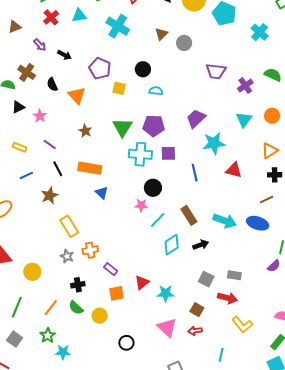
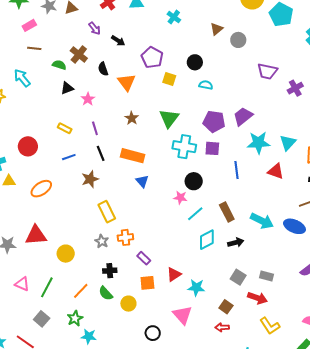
cyan cross: (118, 26) -> (174, 17), size x0.6
cyan triangle: (244, 120) -> (288, 143), moved
purple pentagon: (154, 126) -> (214, 121), moved
purple line: (50, 144) -> (95, 128), turned 32
pink triangle: (167, 327) -> (182, 315), moved

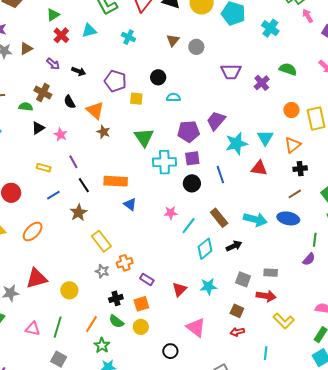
brown star: (132, 118) -> (103, 132), moved
black circle: (194, 181) -> (192, 183), moved
orange square: (147, 283) -> (141, 304), moved
cyan star: (196, 288) -> (208, 287), moved
green star: (75, 318) -> (102, 345), moved

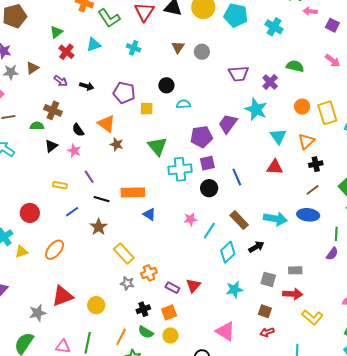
pink arrow: (308, 16) -> (310, 11), turned -48
black semicircle: (70, 102) -> (78, 130), moved
cyan star: (236, 144) -> (256, 109), moved, turned -30
black line: (84, 185) -> (102, 199), turned -35
red triangle: (180, 289) -> (193, 286), moved

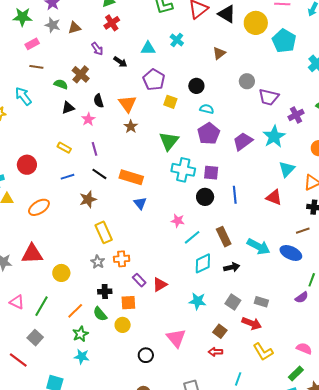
cyan triangle: (94, 45) -> (148, 48), moved
gray circle: (202, 52) -> (247, 81), moved
purple pentagon: (201, 137) -> (209, 134), moved, turned 30

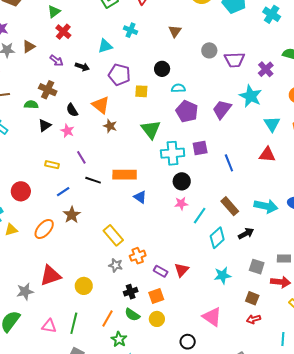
black circle: (205, 197) -> (182, 181), moved
brown star: (88, 199) -> (72, 215), moved

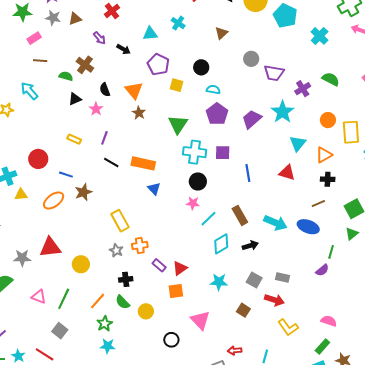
purple line: (81, 157) -> (104, 138), turned 40
blue line: (63, 192) -> (66, 175), moved, turned 40
orange square: (156, 296) -> (176, 291), moved
red arrow: (254, 319) -> (235, 351), moved

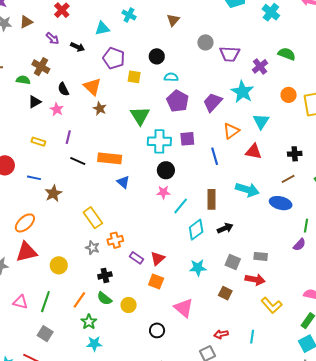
orange triangle: (324, 155) -> (231, 131), moved
orange ellipse: (54, 201) -> (25, 223), moved
brown rectangle: (240, 215) -> (212, 199), turned 36
cyan arrow: (275, 223) -> (247, 190), moved
orange square: (176, 291) -> (156, 281), turned 35

